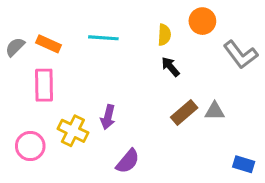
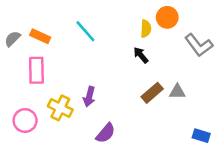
yellow semicircle: (164, 35) -> (146, 29), moved
cyan line: (103, 38) -> (85, 31), turned 45

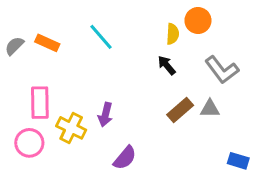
gray L-shape: (199, 45) -> (222, 70), moved
pink rectangle: (36, 70) -> (40, 103), moved

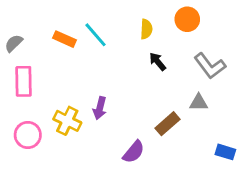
yellow semicircle: (173, 34) -> (146, 29), moved
orange rectangle: (47, 43) -> (64, 39), moved
pink rectangle: (40, 103) -> (24, 81), moved
brown rectangle: (180, 110) -> (167, 124), moved
purple semicircle: (125, 158) -> (134, 152), moved

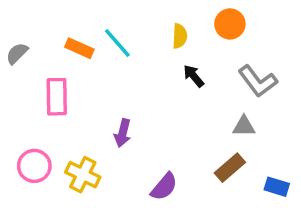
pink rectangle: (24, 81) -> (57, 97), moved
yellow cross: (67, 121) -> (83, 175), moved
brown rectangle: (167, 124) -> (230, 168), moved

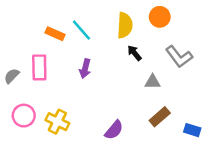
yellow semicircle: (180, 36) -> (125, 25), size x1.5
gray semicircle: (17, 53) -> (12, 76), moved
gray triangle: (244, 126) -> (153, 82), moved
purple arrow: (123, 133) -> (85, 69), moved

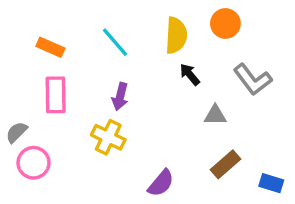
orange rectangle: (55, 34) -> (50, 47), moved
gray semicircle: (12, 76) -> (17, 132), moved
yellow cross: (57, 122) -> (108, 137), moved

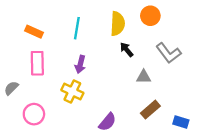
cyan line: (115, 42) -> (77, 28), turned 50
pink circle: (33, 163) -> (34, 114), moved

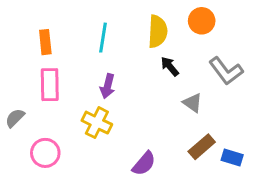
orange rectangle: (34, 32) -> (45, 42), turned 60
gray triangle: (144, 77) -> (193, 103), turned 35
blue rectangle: (181, 122) -> (232, 157), moved

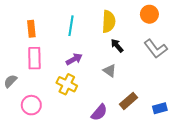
orange circle: (202, 21) -> (149, 14), moved
purple arrow: (108, 86) -> (74, 59), turned -133
gray triangle: (193, 103) -> (110, 71), moved
brown rectangle: (202, 147) -> (128, 101), moved
blue rectangle: (232, 157) -> (160, 108), turned -32

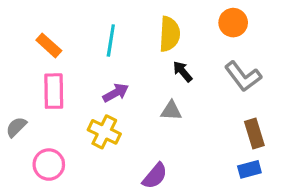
orange rectangle: (31, 29) -> (49, 45), turned -42
gray triangle: (110, 71) -> (171, 111), turned -32
brown rectangle: (128, 101) -> (254, 134), moved, turned -66

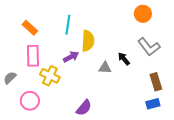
yellow semicircle: (170, 34) -> (88, 41), moved
black arrow: (183, 72) -> (124, 59), moved
yellow cross: (104, 132) -> (50, 76), moved
purple semicircle: (155, 176) -> (84, 108), moved

